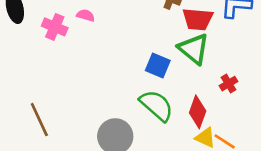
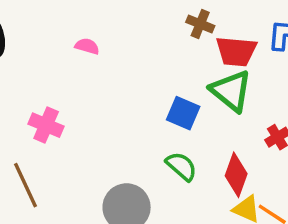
pink cross: (55, 27) -> (46, 125), moved
green semicircle: (156, 105) -> (181, 166), size x0.7

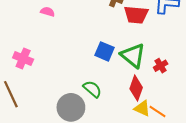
green triangle: (231, 91) -> (133, 55), moved
green semicircle: (181, 166) -> (92, 89), moved

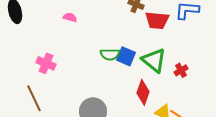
red diamond: (136, 88) -> (143, 92), moved
green semicircle: (92, 89) -> (110, 54), moved, turned 138

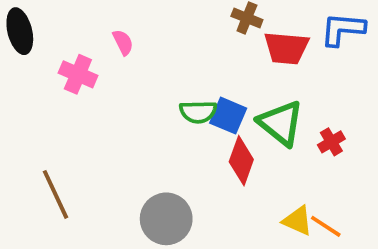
pink semicircle: (70, 17) -> (123, 42), turned 48
pink cross: (46, 63) -> (78, 74), moved
red diamond: (143, 92) -> (241, 161), moved

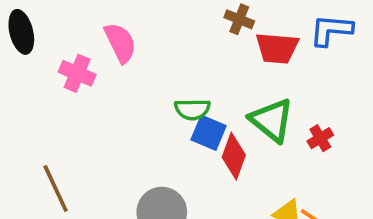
pink semicircle: (123, 42) -> (120, 43), size x1.6
blue square: (228, 116) -> (209, 133), moved

